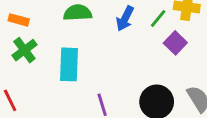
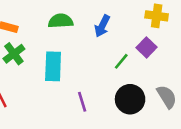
green line: (158, 18) -> (121, 61), moved

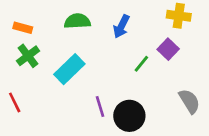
cyan rectangle: (53, 66) -> (69, 69), turned 44
black circle: (130, 99) -> (129, 116), moved

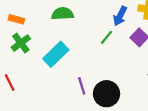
blue arrow: (121, 26) -> (120, 16), moved
green line: (141, 64) -> (106, 37), moved

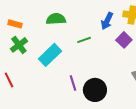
green line: (106, 37) -> (84, 40), moved, turned 32

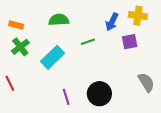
purple square: (124, 40) -> (130, 42), turned 35
purple line: (73, 83) -> (66, 97), moved

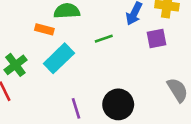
orange rectangle: (16, 25) -> (44, 29), moved
green cross: (20, 47) -> (15, 65), moved

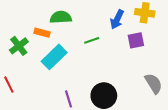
green cross: (15, 65) -> (19, 46), moved

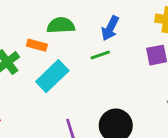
blue arrow: (117, 19) -> (110, 28), moved

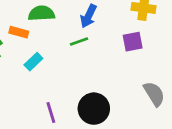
cyan rectangle: (52, 76) -> (33, 62), size x0.6

